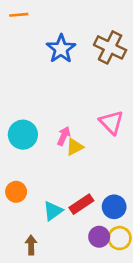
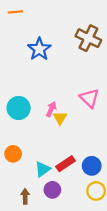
blue star: (61, 49) -> (39, 49), moved
yellow triangle: (75, 147) -> (60, 118), turned -32
purple circle: (99, 237) -> (52, 190), moved

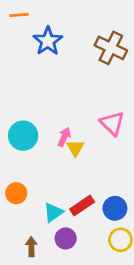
blue star: (39, 49) -> (48, 41), moved

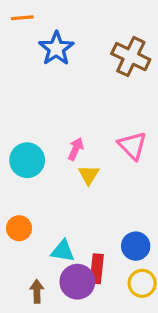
pink arrow: (64, 137) -> (76, 149), moved
red rectangle: (82, 206) -> (97, 269), moved, turned -50
cyan triangle: (53, 212) -> (63, 251), turned 45
purple circle: (66, 238) -> (77, 282), size x1.4

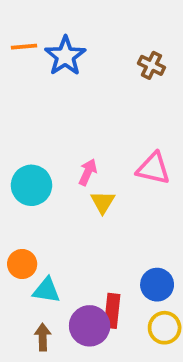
orange line: (22, 18) -> (24, 47), moved
brown cross: (131, 57) -> (151, 65), size x0.6
pink triangle: (132, 146) -> (153, 168), turned -32
cyan triangle: (63, 251) -> (46, 290), moved

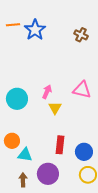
red rectangle: (112, 311) -> (60, 145), moved

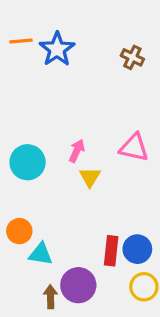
red rectangle: (60, 145) -> (111, 251), moved
brown arrow: (23, 180) -> (50, 297), moved

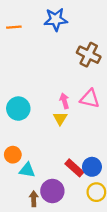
blue star: (57, 49) -> (56, 19), moved, turned 30
brown cross: (132, 57) -> (89, 55), moved, size x1.5
pink arrow: (77, 151) -> (64, 101), moved, turned -40
red rectangle: (111, 251) -> (74, 168), turned -54

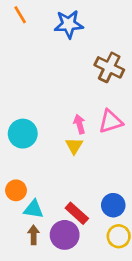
orange line: (14, 27) -> (20, 15), moved, turned 64
pink triangle: (90, 99) -> (111, 121), turned -30
red rectangle: (74, 168) -> (77, 213), moved
brown arrow: (34, 199) -> (34, 235), moved

